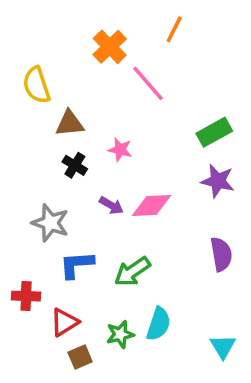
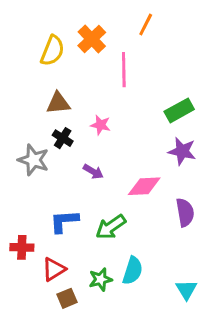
pink line: (148, 83) -> (124, 70), turned 40
yellow semicircle: (36, 85) -> (52, 51), moved, turned -140
pink diamond: (152, 205) -> (144, 186), moved
gray star: (50, 223) -> (34, 160), moved

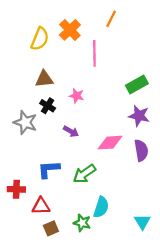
purple semicircle: (185, 212) -> (141, 150), moved
red triangle: (54, 269) -> (41, 206), turned 30
green star: (101, 279) -> (82, 223), moved, turned 30

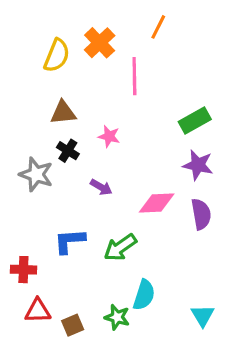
red triangle: (41, 206) -> (38, 311), moved

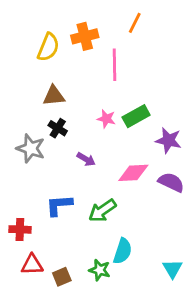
orange cross: (100, 43) -> (85, 36), turned 30
green rectangle: (195, 121) -> (136, 116), moved
pink star: (109, 136) -> (106, 119), moved
purple semicircle: (201, 214) -> (171, 182), turned -55

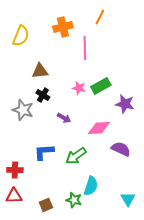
yellow semicircle: (48, 47) -> (21, 36), moved
purple semicircle: (171, 182) -> (121, 149), moved
red triangle: (32, 265) -> (14, 196), moved

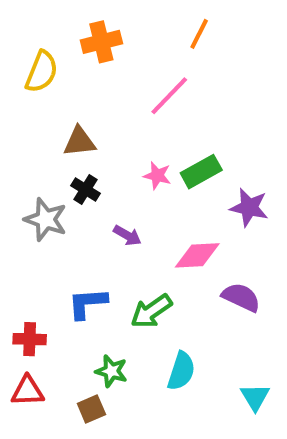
orange cross: (63, 27) -> (101, 42), moved
pink line: (85, 48) -> (169, 96), turned 45
green star: (74, 200) -> (111, 371), moved

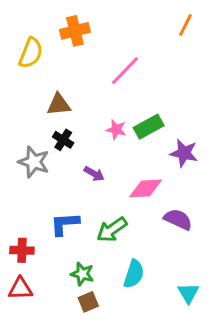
orange line: (199, 34) -> (185, 25), moved
brown square: (91, 409) -> (88, 302), moved

